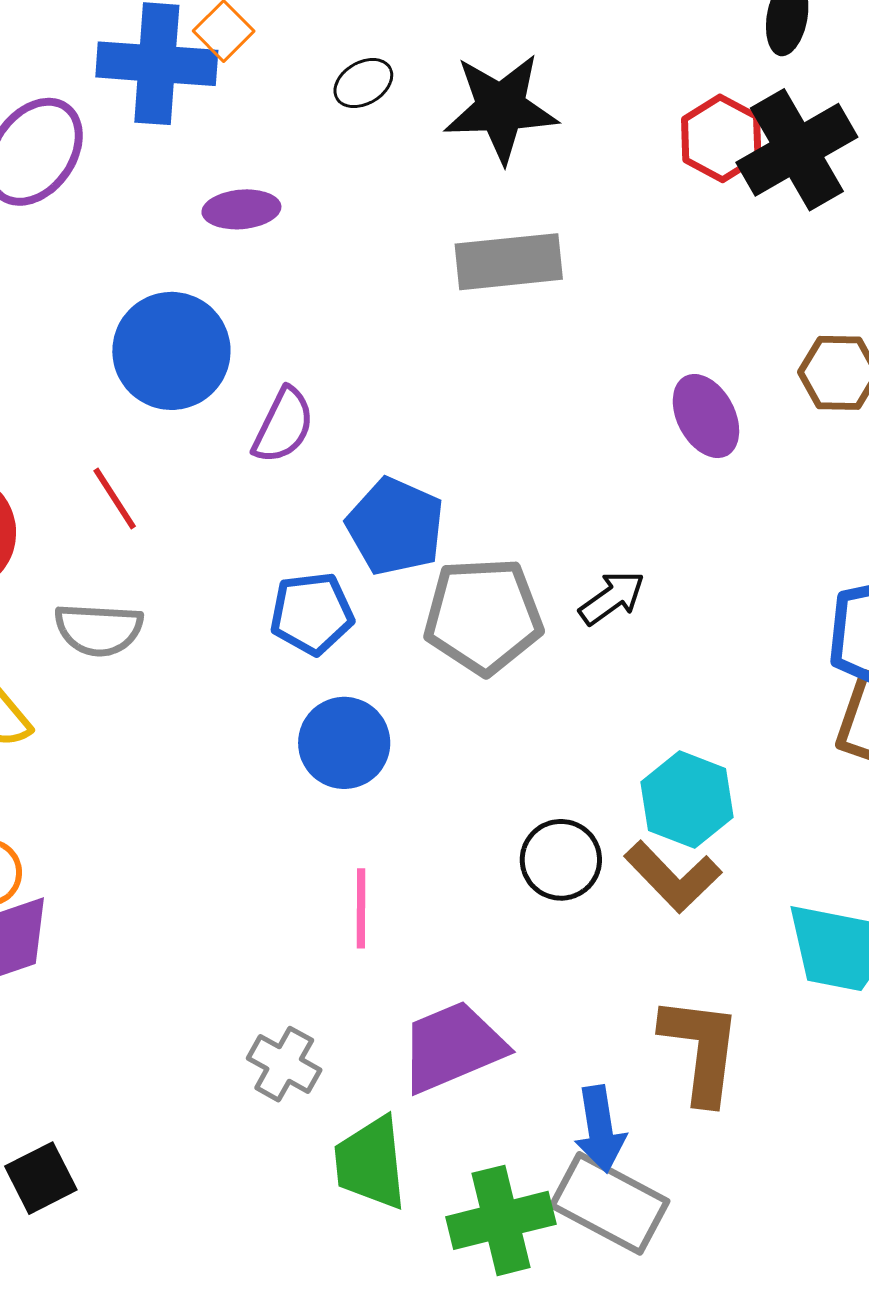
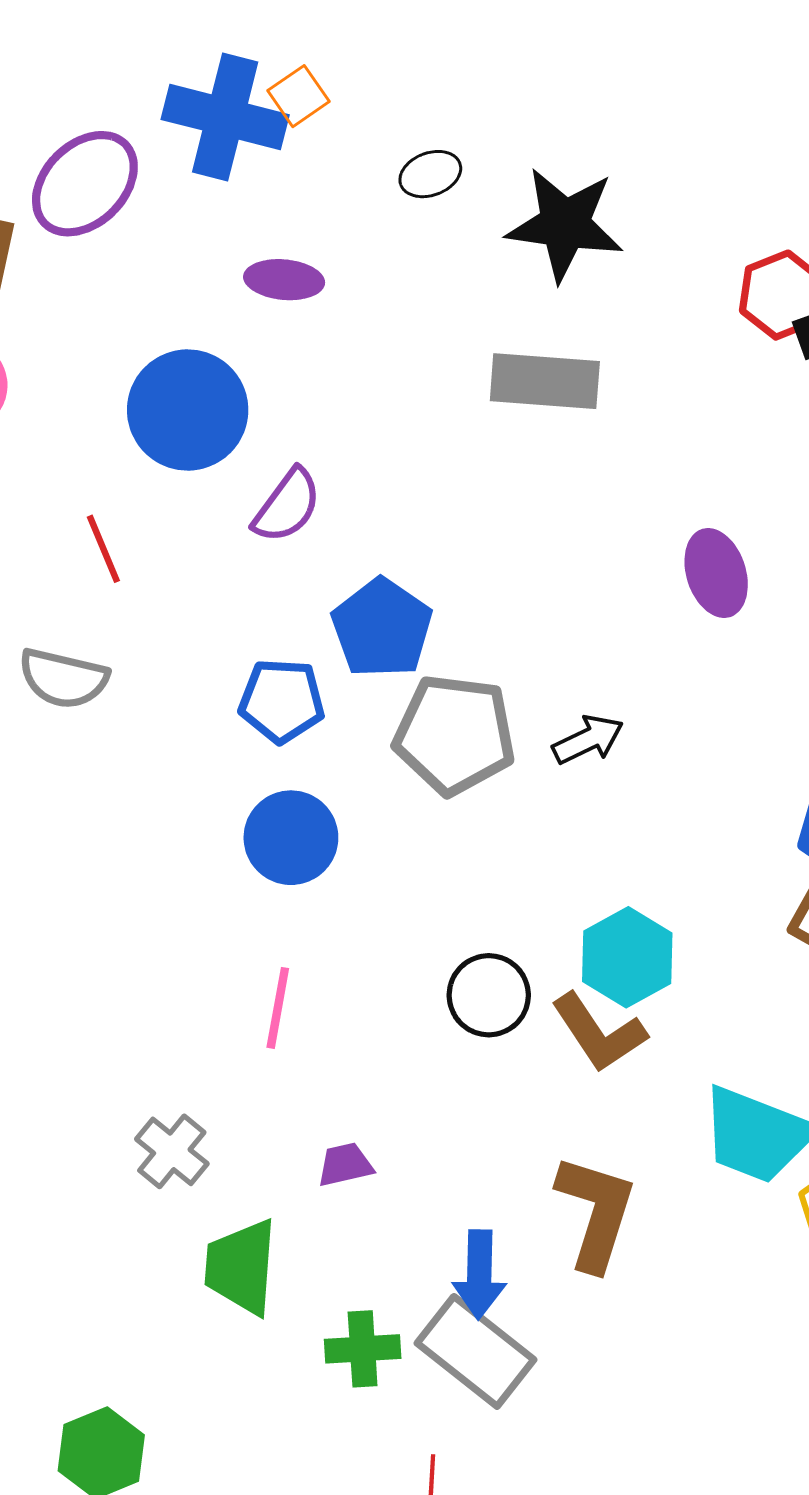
purple trapezoid: (453, 1047) -> (345, 1165), size x0.5
green cross: (501, 1220) -> (363, 1349), size x0.7

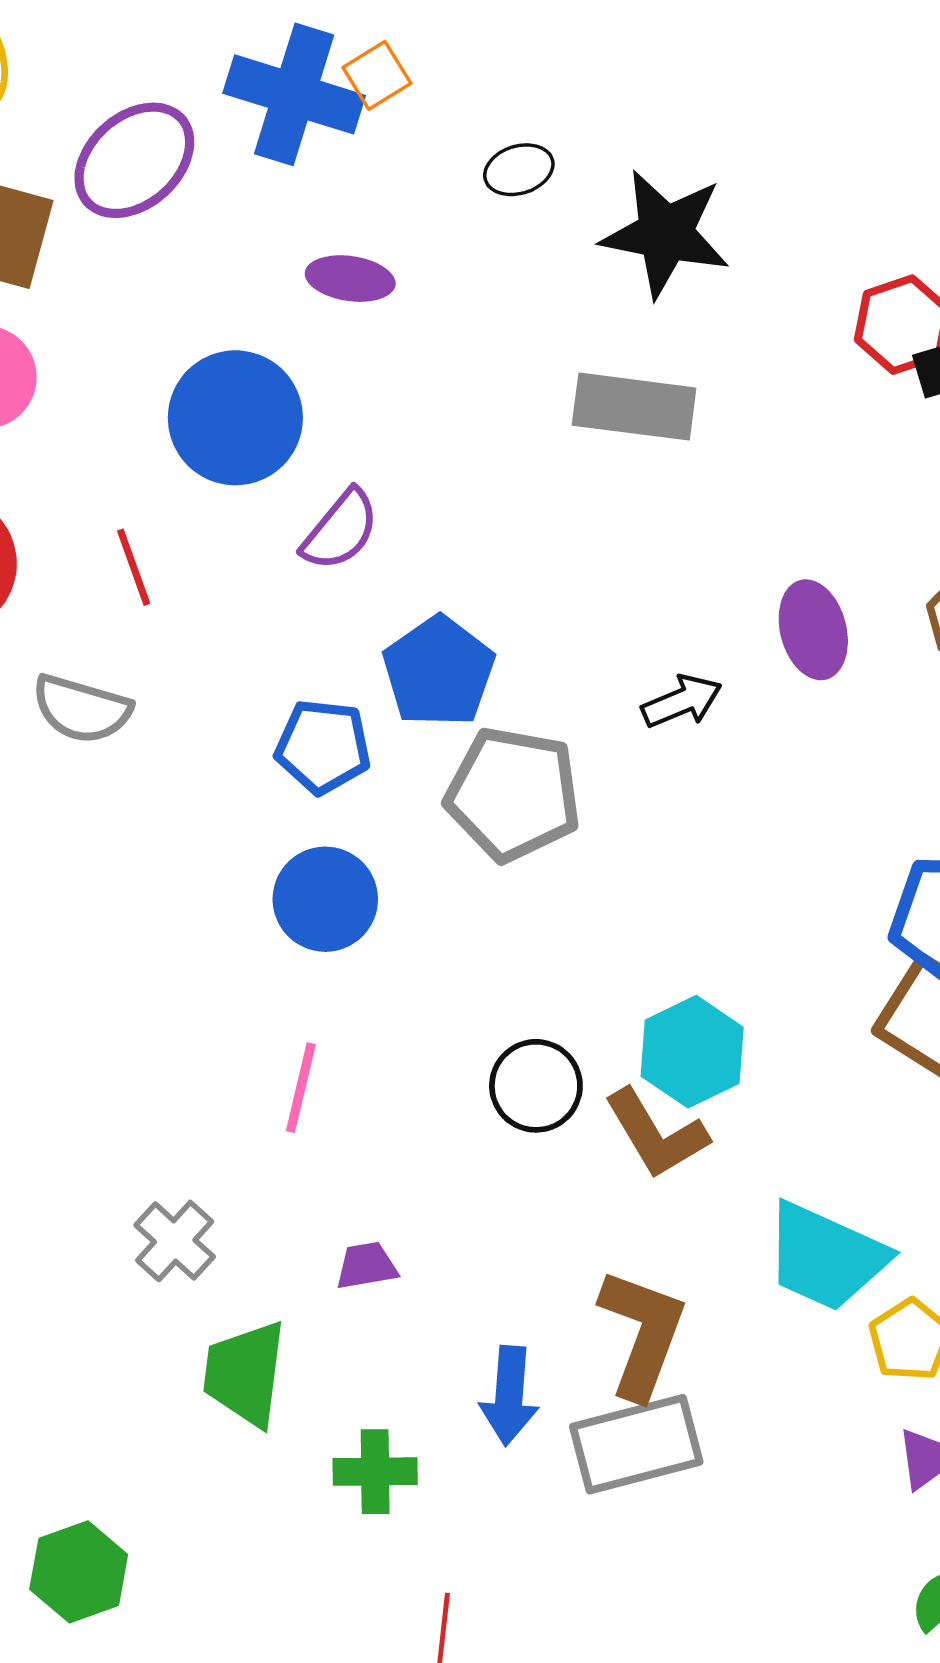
black arrow: (588, 740) -> (682, 701), moved
gray rectangle: (476, 1351) -> (636, 1444), moved, turned -56

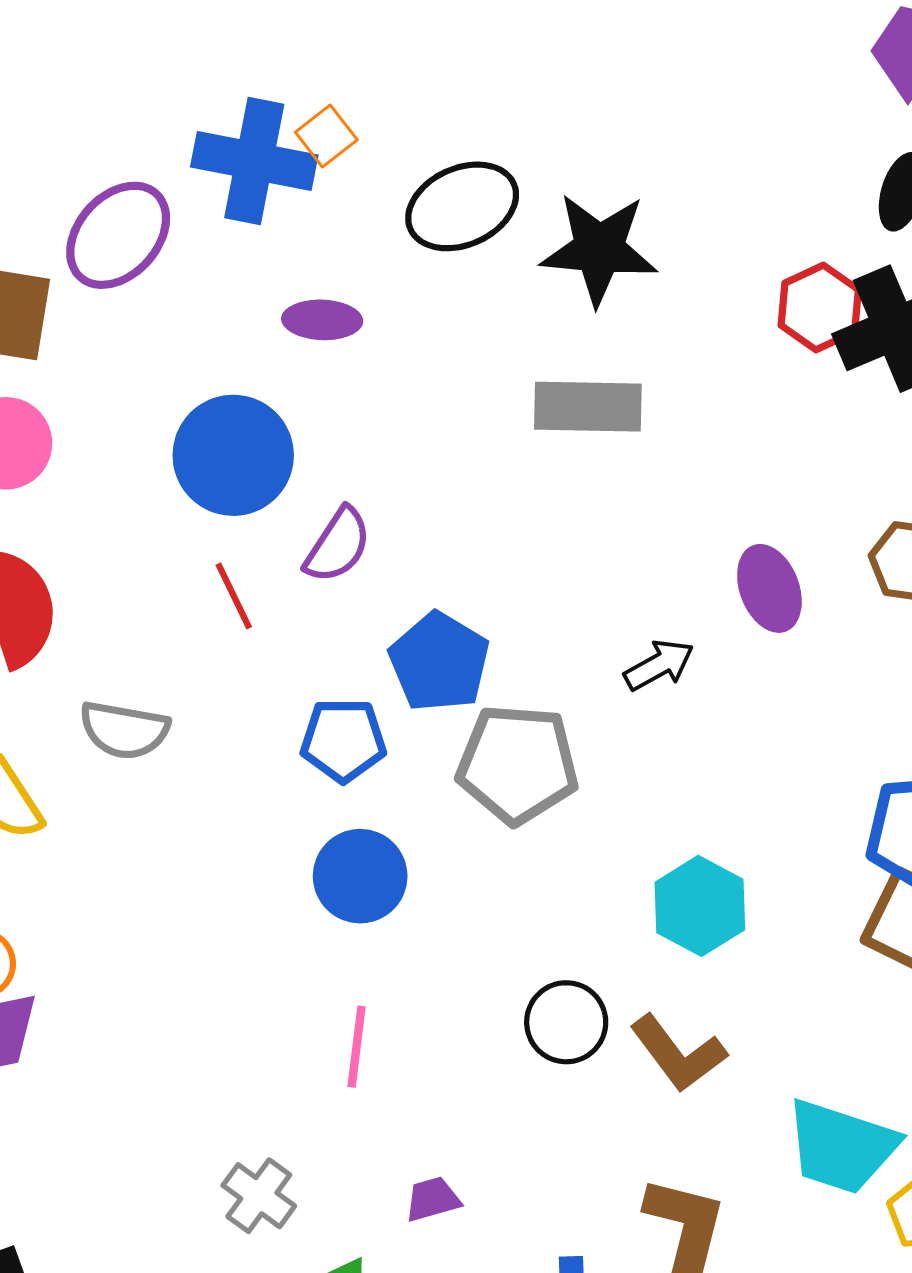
black ellipse: (519, 170) -> (462, 206), size x1.8
red line: (134, 567) -> (234, 596), moved
cyan hexagon: (692, 1052) -> (700, 906), moved

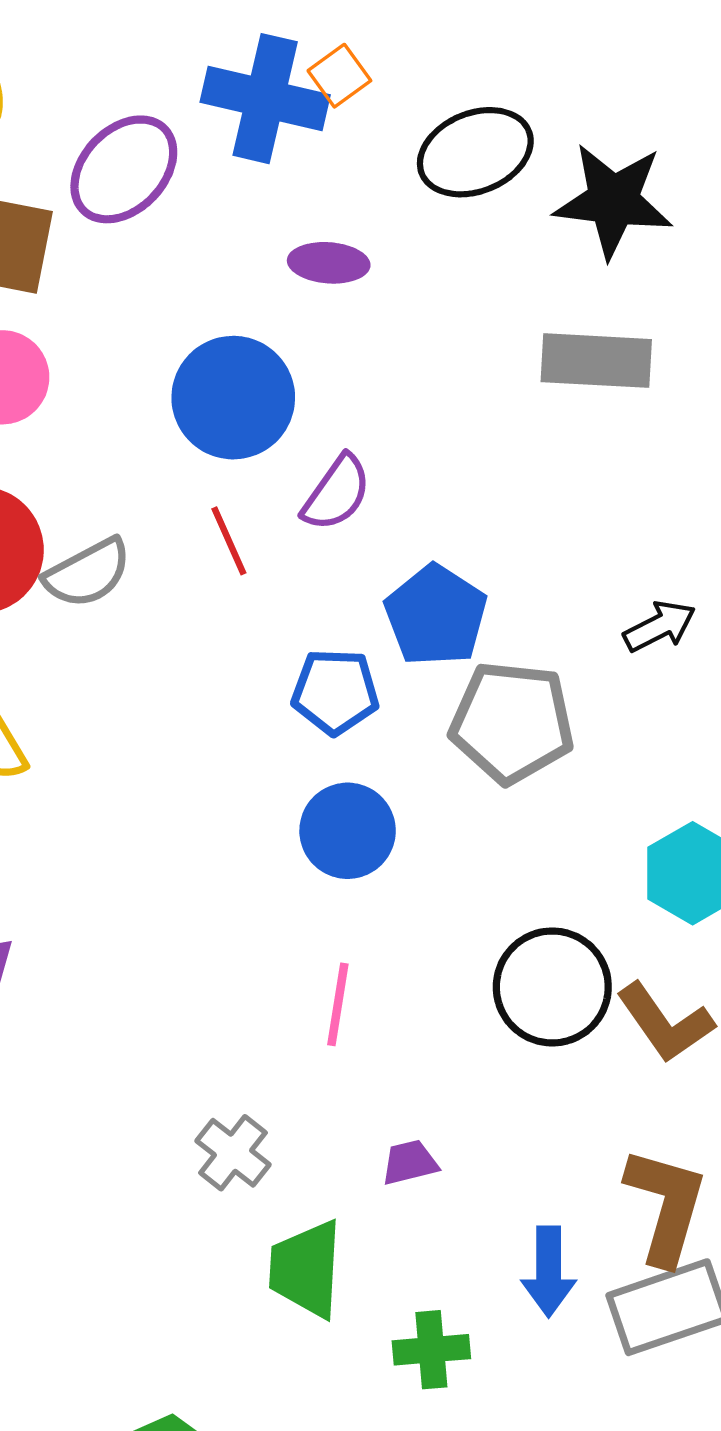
gray semicircle: (124, 730) -> (88, 573), moved, turned -40
black circle: (566, 1022) -> (552, 987), size x1.4

